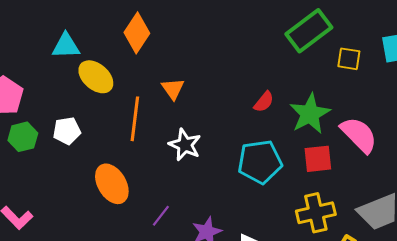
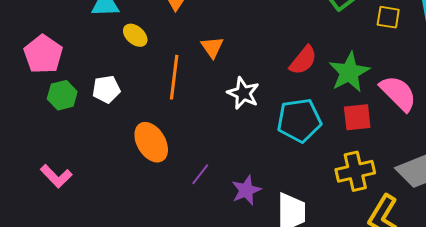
yellow ellipse: (96, 77) -> (135, 35), size x0.7
red semicircle: (264, 102) -> (303, 60), size x1.4
white star: (185, 145) -> (243, 93), moved

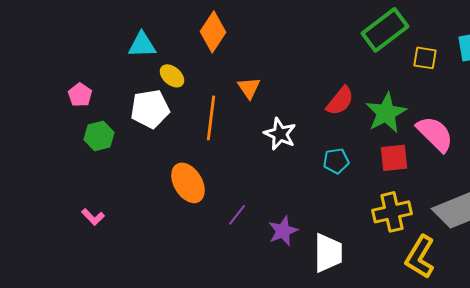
pink pentagon: (43, 54) -> (80, 95), size x0.6
white pentagon: (106, 89) -> (150, 109), moved, size x1.4
cyan pentagon: (299, 120) -> (336, 161), size x0.6
pink L-shape: (56, 176) -> (93, 217), size x0.7

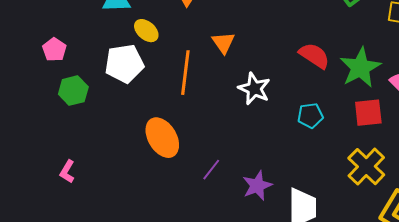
red semicircle: (340, 101) -> (314, 56), turned -96
yellow cross: (392, 212) -> (366, 167), turned -33
pink L-shape: (93, 217) -> (67, 172), turned 75

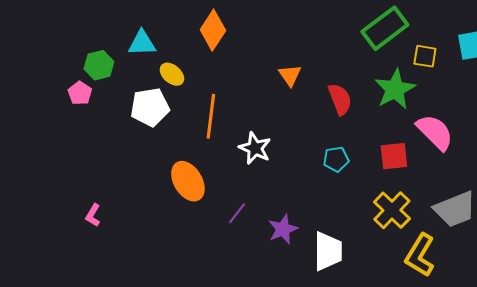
orange triangle: (223, 43) -> (290, 75), moved
red semicircle: (314, 56) -> (340, 99), turned 36
green star: (360, 68) -> (395, 89), moved
white star: (254, 89) -> (255, 148), moved
green hexagon: (73, 91) -> (99, 65), moved

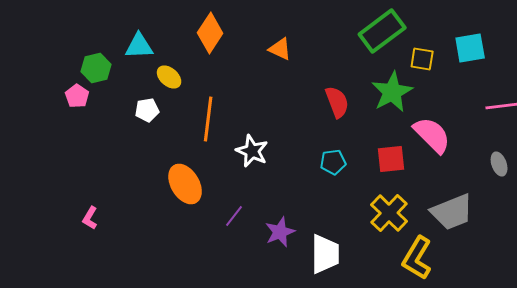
orange triangle: (290, 75) -> (280, 49), moved, turned -30
white pentagon: (150, 107) -> (147, 110), size x0.6

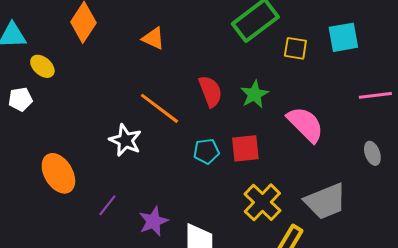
green star: (392, 92) -> (254, 94), moved, size x0.7
orange line: (208, 119) -> (159, 108), moved, turned -60
red square: (391, 159) -> (245, 148), moved

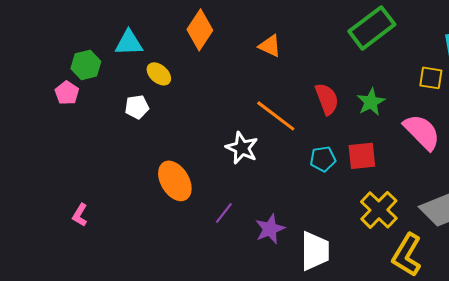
yellow square: (295, 48) -> (431, 78), moved

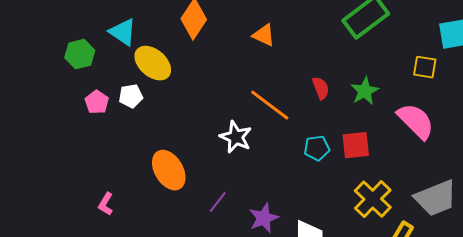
cyan triangle: (129, 43) -> (123, 32), turned 36
yellow ellipse: (159, 74) -> (153, 63), size x1.5
pink pentagon: (67, 93) -> (97, 102), moved
red semicircle: (327, 99) -> (321, 88), size x0.7
pink L-shape: (80, 215) -> (106, 204), moved

